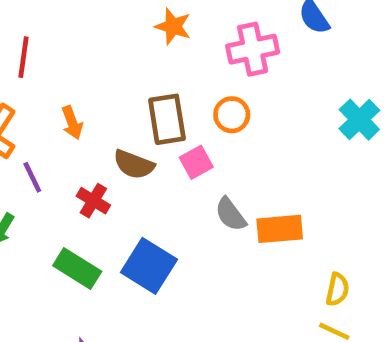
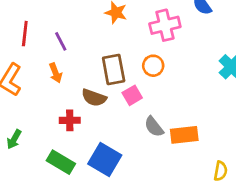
purple line: (32, 177) -> (61, 41), moved
red cross: (93, 201) -> (70, 120), turned -30

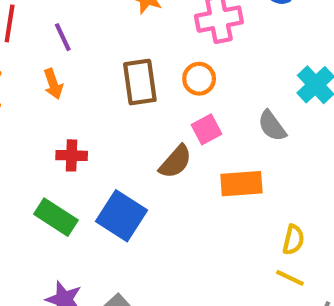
pink square: (132, 95) -> (206, 129), moved
brown semicircle: (94, 98) -> (175, 162), moved, turned -70
gray semicircle: (154, 127) -> (272, 126), moved

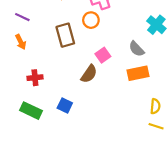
purple line: (63, 37) -> (22, 17), turned -32
orange circle: (199, 79) -> (91, 20), moved
orange rectangle: (241, 184) -> (138, 73), moved
blue square: (122, 216) -> (65, 105), size x0.6

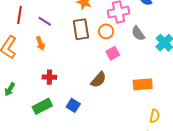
brown rectangle: (65, 35) -> (81, 29), moved
gray semicircle: (137, 49) -> (138, 33), moved
pink square: (103, 55) -> (113, 53), moved
green rectangle: (31, 111) -> (42, 106), turned -60

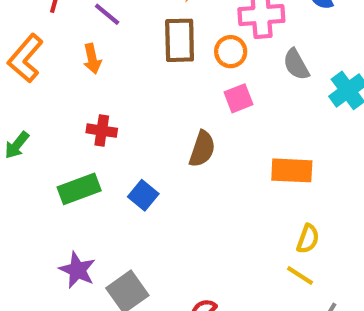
brown semicircle: (98, 80) -> (202, 149), turned -30

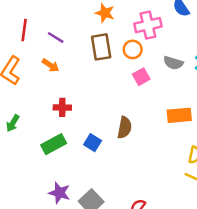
orange arrow: (92, 59) -> (51, 65), turned -36
gray semicircle: (296, 64) -> (173, 63), moved, turned -36
brown semicircle: (202, 149) -> (124, 128), moved

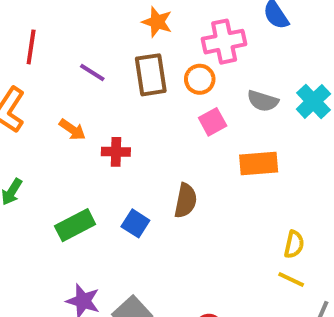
purple line: (56, 38) -> (92, 73), moved
orange arrow: (51, 65) -> (72, 130), moved
red cross: (62, 107) -> (116, 152), moved
orange rectangle: (179, 115) -> (259, 163), moved

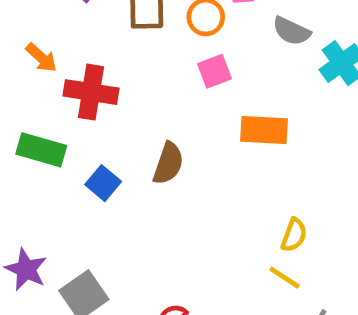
gray semicircle: (263, 101) -> (292, 31), moved
red cross: (116, 152) -> (91, 92), size x1.5
green rectangle: (75, 225) -> (41, 150), moved, turned 36

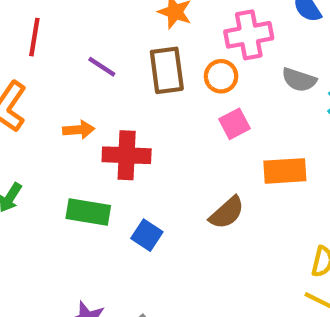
orange arrow: (41, 58) -> (79, 130), turned -40
brown semicircle: (168, 163) -> (227, 213), moved, turned 36

